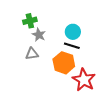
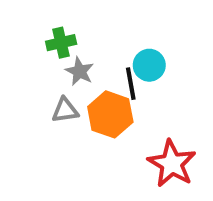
black line: (72, 46) -> (131, 84), moved, turned 63
orange hexagon: (64, 63) -> (110, 114), moved

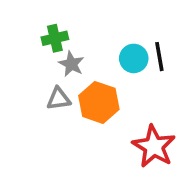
black line: (131, 84) -> (159, 57), moved

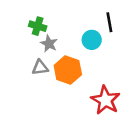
green cross: (55, 38) -> (38, 26), turned 30
black line: (159, 57) -> (109, 22), moved

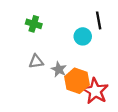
gray star: (49, 44) -> (59, 69), moved
orange hexagon: (68, 70) -> (77, 81), moved

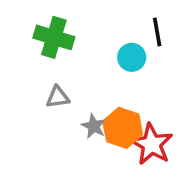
green cross: (34, 24) -> (54, 37), size x1.5
gray star: (59, 69) -> (94, 126), moved

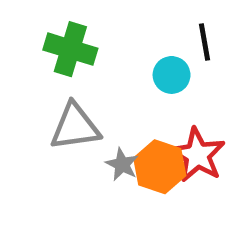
gray triangle: (58, 97) -> (75, 127), size x1.6
red star: (152, 144) -> (197, 155), moved

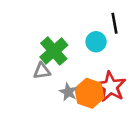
green cross: (70, 49) -> (54, 51), moved, turned 32
gray triangle: (75, 127) -> (42, 71), size x0.6

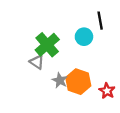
gray triangle: (42, 71) -> (37, 62), turned 42
red star: (111, 87) -> (107, 91), moved, size x0.6

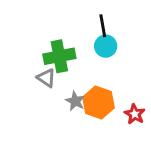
black line: (100, 21) -> (103, 26), moved
green cross: (47, 45) -> (59, 56), turned 30

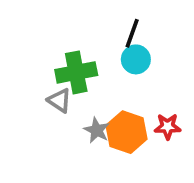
black line: (103, 26) -> (132, 33), turned 30
red star: (135, 114) -> (168, 127), moved, turned -30

